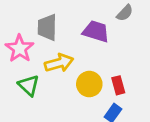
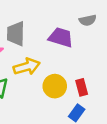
gray semicircle: (125, 13) -> (88, 20), turned 35

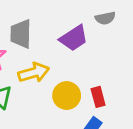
purple trapezoid: (61, 37) -> (74, 38), turned 130

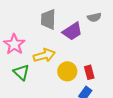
gray trapezoid: (21, 34) -> (48, 19), moved

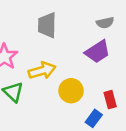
purple trapezoid: (72, 31) -> (97, 52), moved
red rectangle: (89, 72) -> (110, 100), moved

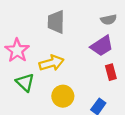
yellow circle: (71, 91) -> (63, 96), moved
red rectangle: (110, 100) -> (111, 72), moved

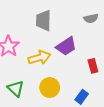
purple trapezoid: (102, 46) -> (66, 46), moved
green triangle: (25, 82) -> (16, 89), moved

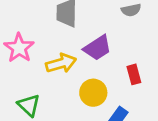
yellow circle: (50, 88) -> (93, 93), moved

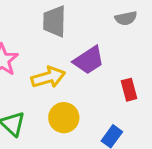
yellow circle: (93, 93) -> (64, 118), moved

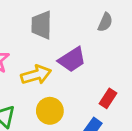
gray semicircle: (126, 18) -> (105, 22), turned -54
red rectangle: (129, 90) -> (108, 98), moved, turned 48

